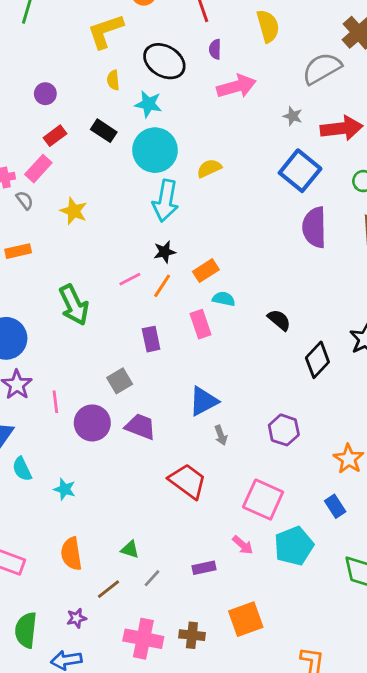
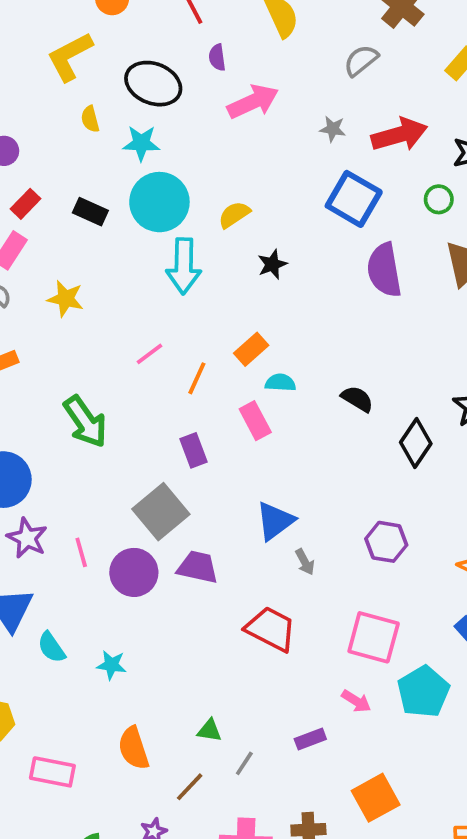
gray semicircle: (322, 68) -> (361, 60), size x0.7
black rectangle: (104, 131) -> (90, 212), moved
black star: (165, 252) -> (272, 264), moved
pink line: (130, 279) -> (150, 354), moved
gray square: (120, 381) -> (161, 512), size x1.6

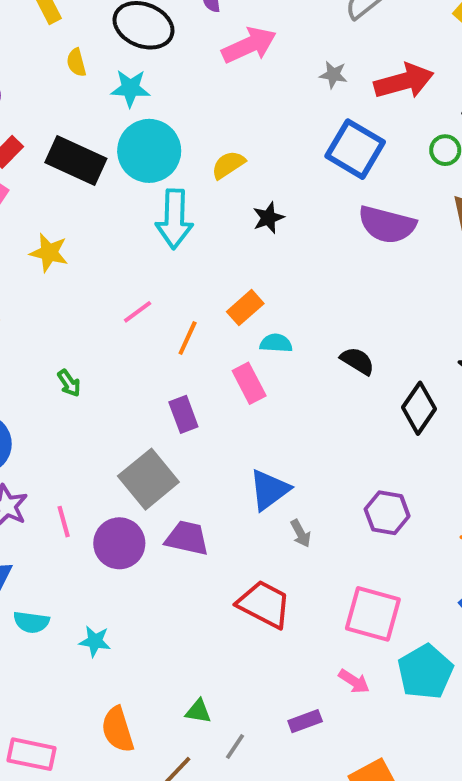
black rectangle: (90, 212) -> (76, 161), size x1.6
purple semicircle: (384, 270) -> (387, 225), turned -66
green arrow: (85, 422) -> (69, 383), size x0.5
cyan semicircle: (51, 647) -> (31, 622), turned -48

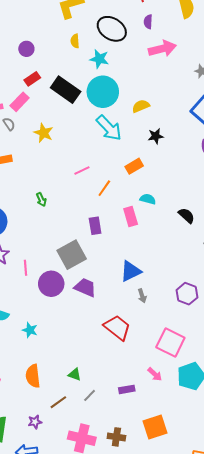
cyan arrow: (174, 219) -> (109, 128), turned -56
orange rectangle: (245, 308) -> (134, 166), moved

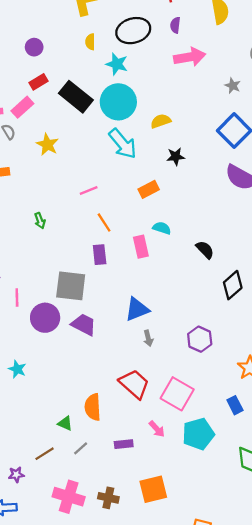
black ellipse: (112, 29) -> (133, 31), turned -52
orange line: (104, 188) -> (104, 223), moved, turned -72
gray square: (72, 255) -> (71, 286), turned 32
red trapezoid: (117, 328) -> (134, 384), moved
orange semicircle: (33, 376) -> (93, 407), moved

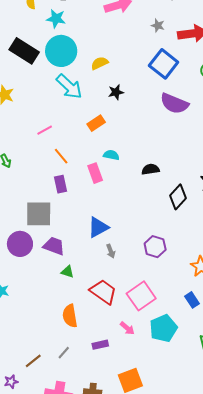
black semicircle: (205, 250) -> (150, 169), turned -48
pink square: (177, 394) -> (141, 296), turned 32
green triangle: (65, 423) -> (67, 272), moved

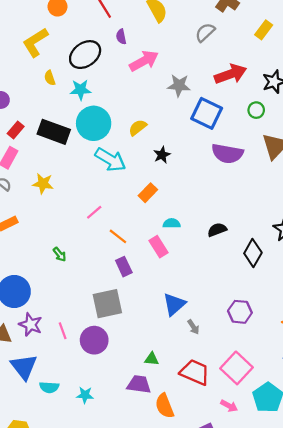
gray star: (158, 25) -> (179, 85), moved, size x1.5
purple trapezoid: (54, 246) -> (139, 384), moved

